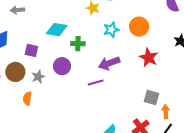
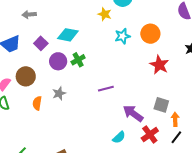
green cross: (78, 44) -> (78, 60), moved, turned -32
purple square: (31, 50) -> (41, 43), moved, turned 32
purple arrow: (109, 63) -> (133, 113), moved, turned 55
purple circle: (62, 66) -> (58, 61), moved
gray star: (38, 77) -> (59, 93), moved

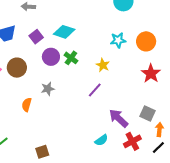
yellow star: (105, 14) -> (103, 65), moved
green cross: (78, 60) -> (71, 58), turned -32
purple line: (106, 89) -> (95, 90), turned -42
orange semicircle: (37, 103) -> (27, 105), moved

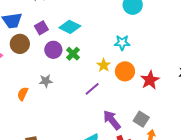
orange circle: (146, 41) -> (125, 71), moved
brown circle: (17, 68) -> (20, 44), moved

